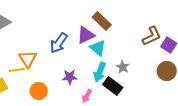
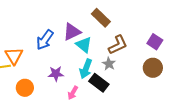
brown rectangle: (102, 21) -> (101, 18), moved
brown L-shape: (152, 36) -> (118, 45), moved

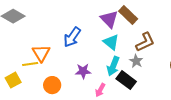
purple triangle: (72, 32) -> (109, 19), moved, turned -48

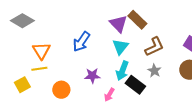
cyan triangle: (111, 42) -> (120, 47), turned 30
orange triangle: (41, 53) -> (41, 51), moved
gray star: (136, 61) -> (154, 71), moved

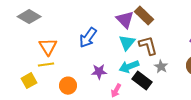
brown L-shape: (154, 47) -> (148, 46), moved, turned -80
cyan arrow: (122, 71) -> (129, 67), turned 48

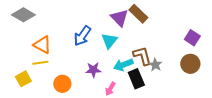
cyan triangle: (127, 43) -> (109, 41), moved
brown L-shape: (148, 46) -> (142, 56), moved
orange triangle: (48, 47) -> (42, 45), turned -30
black rectangle: (142, 81) -> (136, 79), turned 30

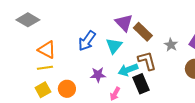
brown rectangle: (138, 14) -> (143, 32), moved
gray star: (155, 65) -> (171, 45), moved
yellow square: (23, 79) -> (43, 90), moved

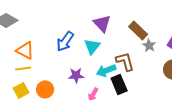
brown rectangle: (143, 32) -> (138, 30), moved

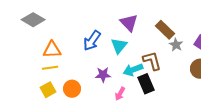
orange triangle: (25, 50) -> (52, 50), turned -30

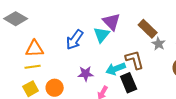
cyan triangle: (119, 46) -> (102, 35), moved

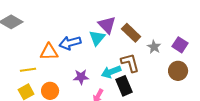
brown rectangle: (148, 29) -> (131, 33), moved
blue arrow: (75, 40) -> (70, 43), turned 40
orange triangle: (35, 49) -> (49, 52), moved

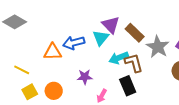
gray star: (154, 47) -> (158, 47), size x1.6
yellow line: (28, 70) -> (22, 70), moved, turned 35
cyan arrow: (111, 72) -> (119, 58), moved

